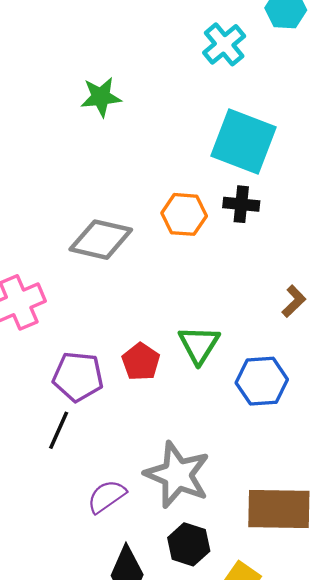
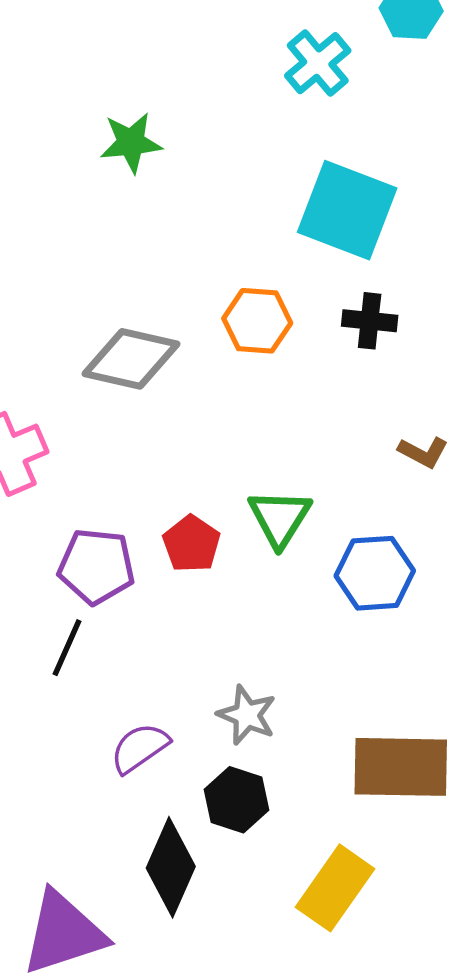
black cross: (241, 204) -> (370, 321), moved
brown L-shape: (294, 301) -> (423, 452), turned 72
gray star: (177, 475) -> (247, 715), size x0.6
black hexagon: (189, 544) -> (236, 800), moved

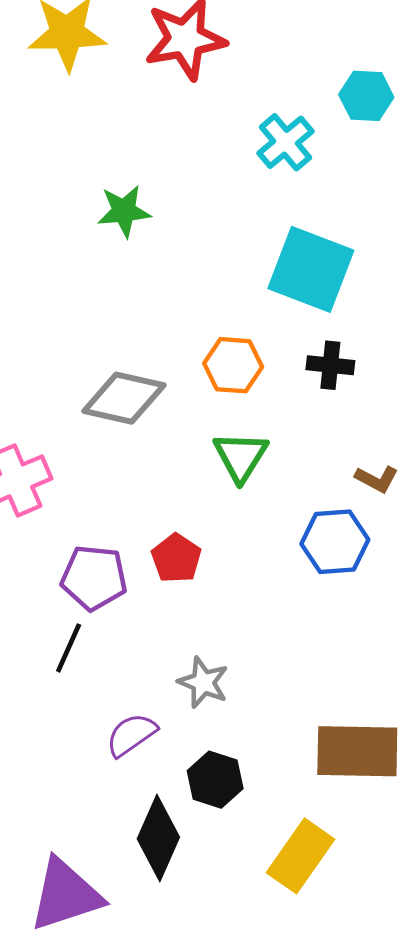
green triangle: (280, 518) -> (241, 456), moved
blue hexagon: (375, 573) -> (335, 542), moved
gray star: (247, 715) -> (203, 682), moved

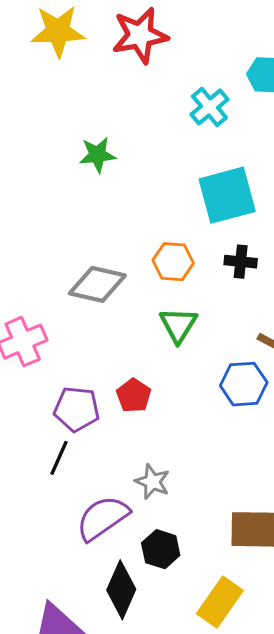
cyan square: (311, 269) -> (227, 195), turned -36
purple semicircle: (131, 735) -> (103, 518), size x1.5

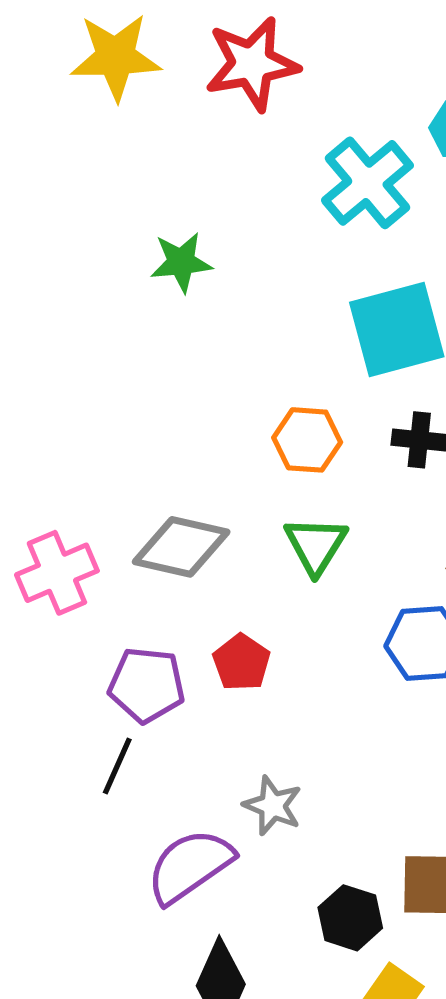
cyan cross: (209, 107) -> (367, 183), size x1.4
gray diamond: (97, 284) -> (181, 547), moved
black hexagon: (161, 549) -> (350, 918), moved

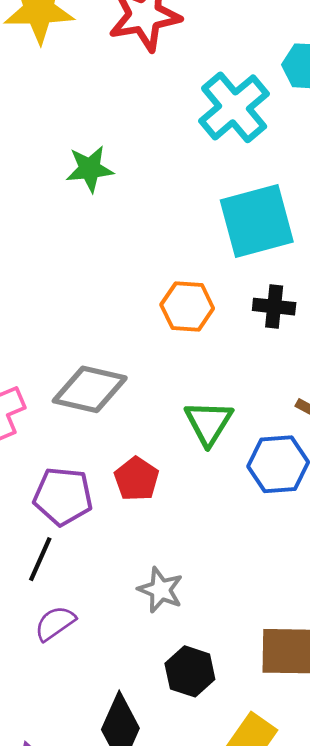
green triangle: (316, 545) -> (209, 423), moved
purple semicircle: (190, 866) -> (55, 623), moved, size x0.6
black hexagon: (350, 918) -> (190, 671), moved

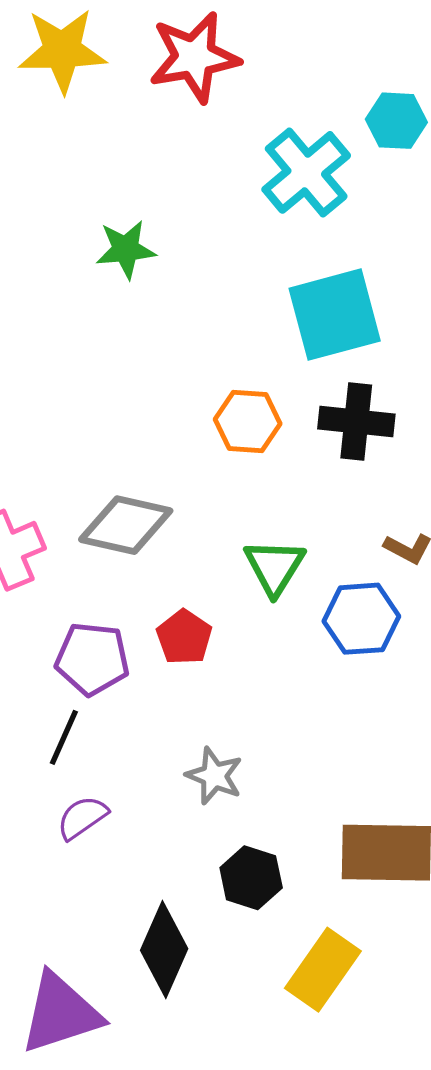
black cross: (274, 307) -> (356, 421), size x1.4

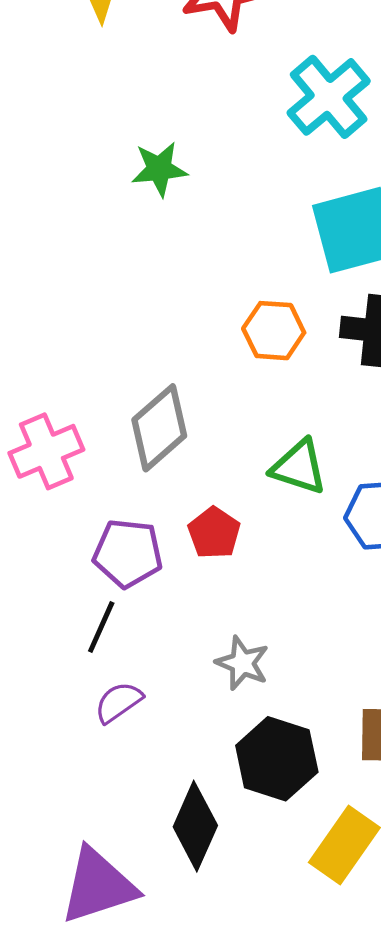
gray diamond: (126, 525) -> (159, 428), turned -54
green triangle: (274, 567) -> (299, 467), turned -44
black hexagon: (251, 878) -> (277, 759), size x1.4

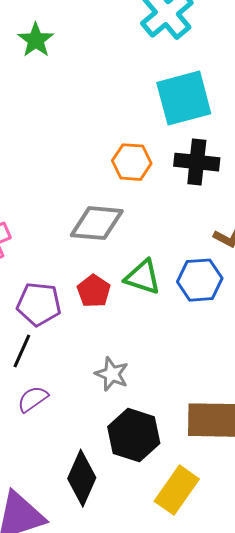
green star: (159, 169) -> (36, 40), moved, turned -30
gray diamond: (159, 428) -> (97, 223), moved, turned 46
green triangle: (299, 467) -> (143, 277), moved

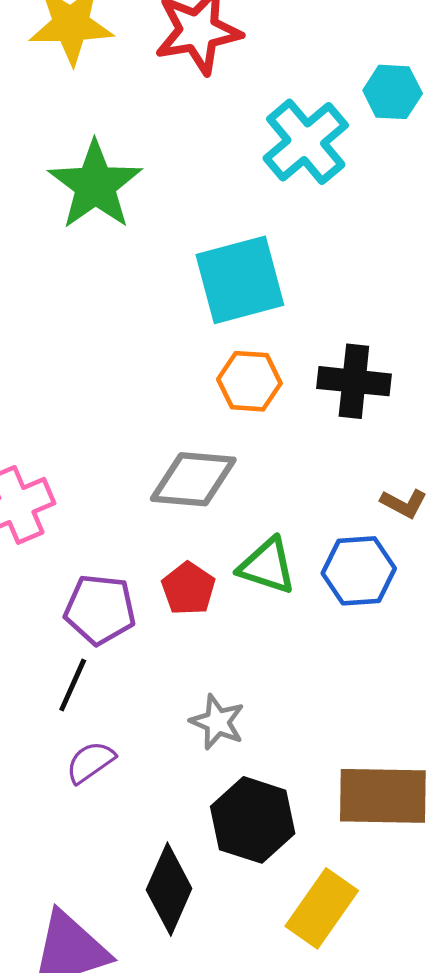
green star: (36, 40) -> (95, 185), size x1.6
cyan square: (184, 98) -> (240, 280), moved

